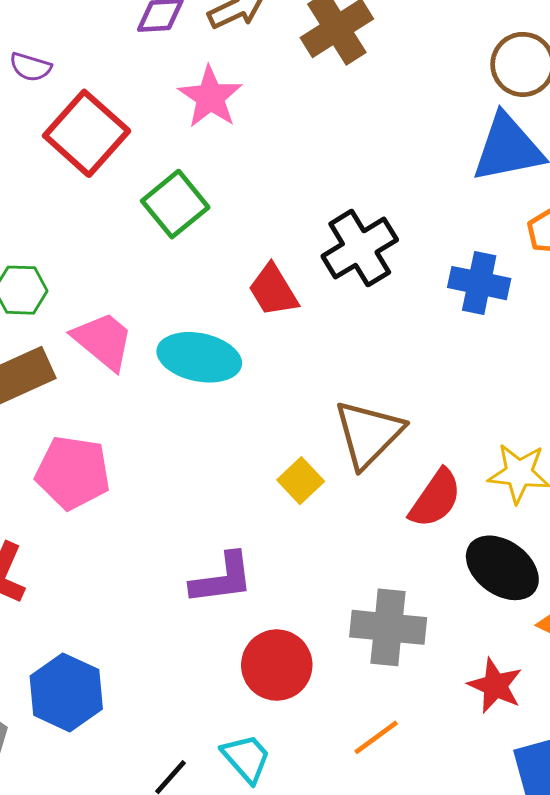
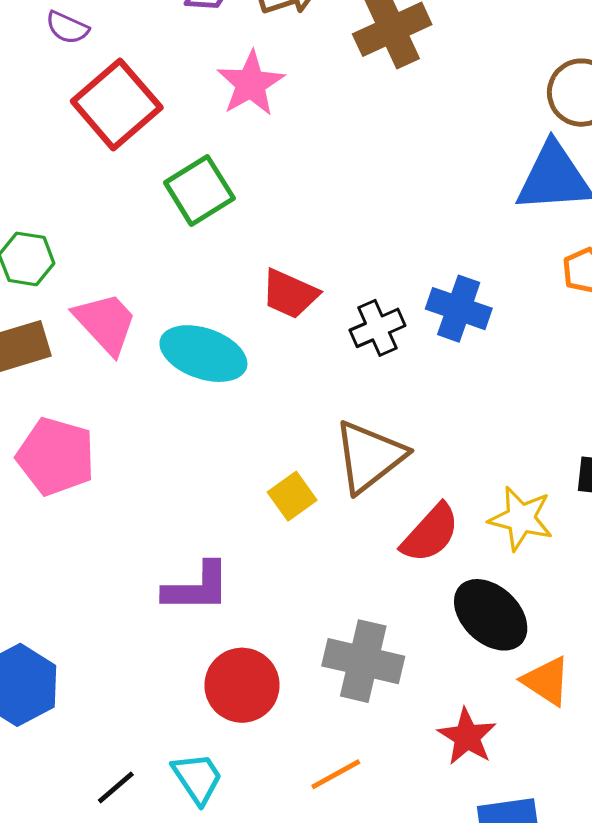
black cross: (360, 248) -> (377, 328), moved, size x0.7
blue cross: (479, 283) -> (459, 309), moved
red trapezoid: (273, 290) -> (290, 294), turned -42

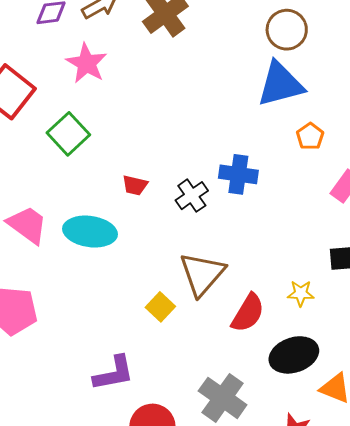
red trapezoid: (290, 294) -> (135, 185), size x0.7
yellow star: (521, 518) -> (301, 293), size x0.7
black ellipse: (491, 615) -> (294, 355), turned -51
gray cross: (363, 661) -> (223, 398), turned 33

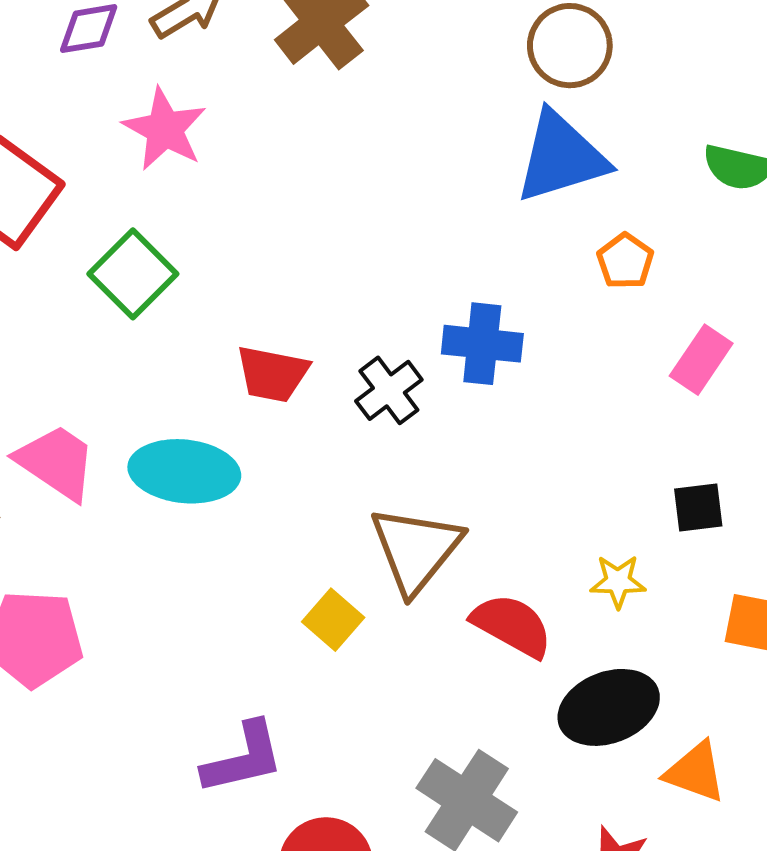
red trapezoid: (135, 185) -> (272, 374), size x1.4
red semicircle: (248, 313) -> (512, 625), turned -90

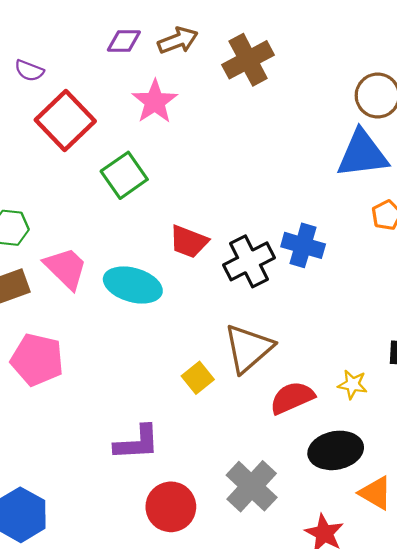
black cross: (389, 390) -> (249, 261), size x1.4
red semicircle: (512, 625) -> (292, 398), turned -63

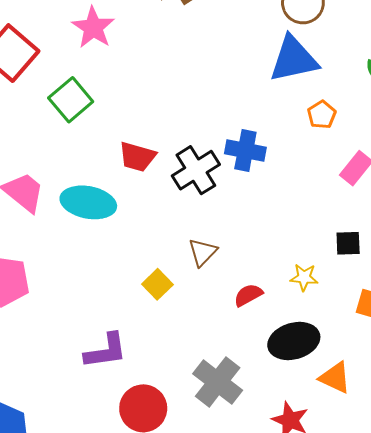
brown triangle: (248, 348) -> (203, 252), size x0.6
red semicircle: (292, 398) -> (248, 295), size x0.7

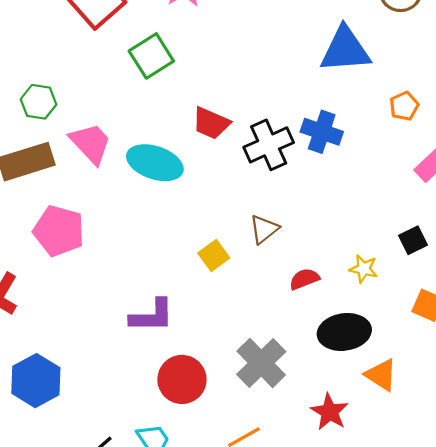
blue triangle: (294, 59) -> (345, 50), moved
black square: (348, 243) -> (413, 240), turned -32

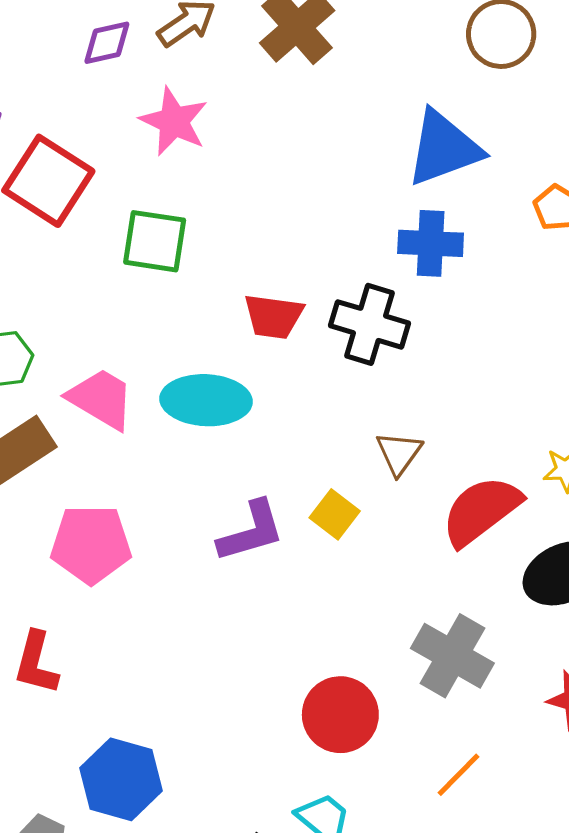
green square: (151, 56) -> (155, 241), turned -33
blue cross: (322, 132) -> (431, 243), moved
black cross: (269, 145) -> (369, 324), turned -33
red semicircle: (304, 279) -> (481, 511), size x1.8
purple L-shape: (152, 316) -> (251, 531), moved

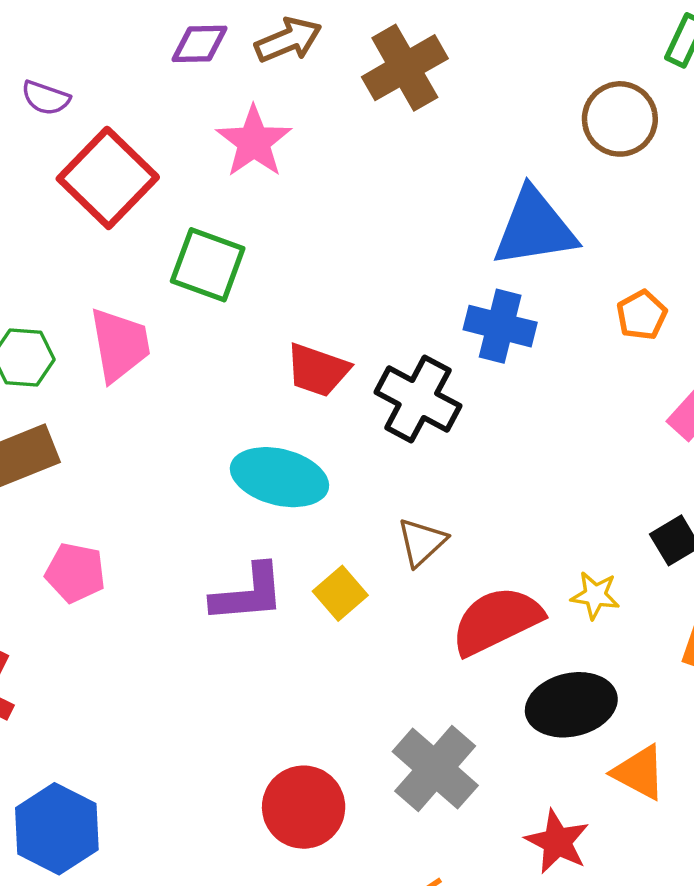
pink trapezoid: (101, 399) -> (120, 345), moved, turned 38
cyan ellipse: (206, 400) -> (279, 477), moved
pink pentagon: (91, 544) -> (75, 573), size x0.7

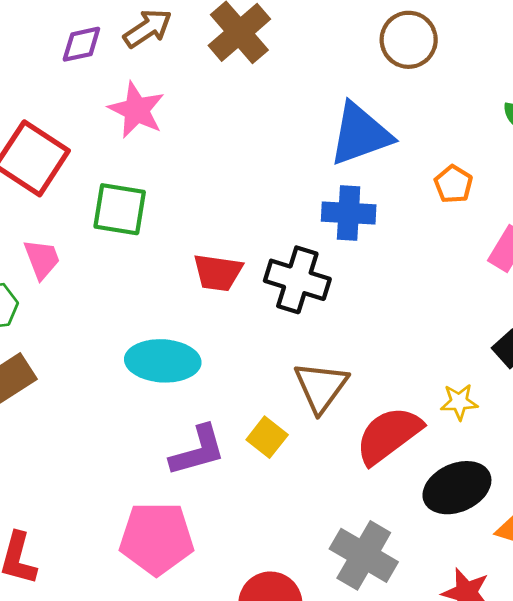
pink trapezoid: (120, 345) -> (42, 259), moved, size x0.7
cyan ellipse: (279, 477) -> (163, 361), moved
brown triangle: (422, 542) -> (321, 387), size x1.4
pink pentagon: (75, 573) -> (157, 538), moved, size x1.6

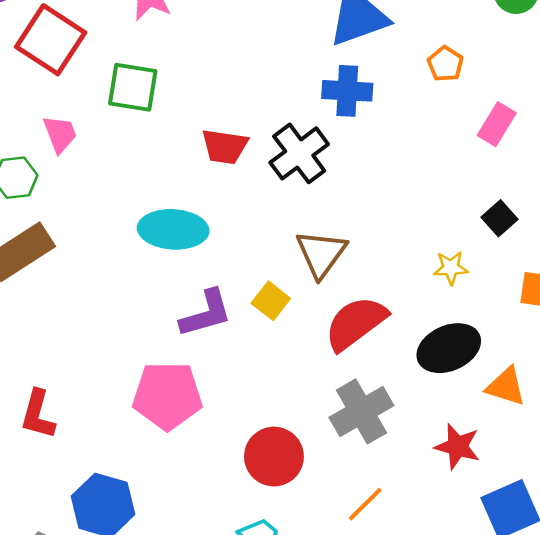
black cross: (297, 280) -> (299, 153), turned 36
red semicircle: (389, 435) -> (356, 323), moved
gray cross: (364, 555) -> (361, 411), turned 30

